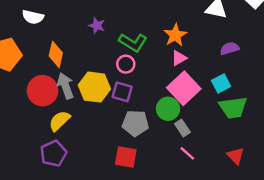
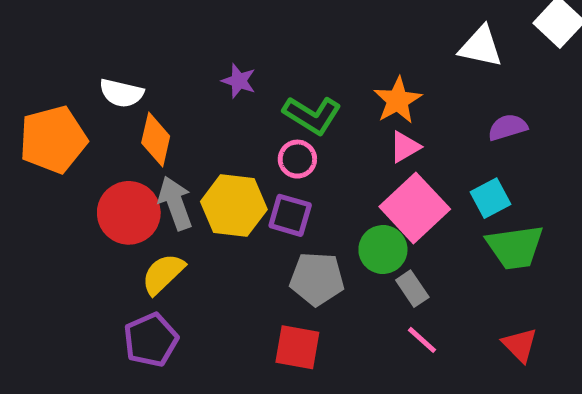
white semicircle: (33, 17) -> (121, 93), moved

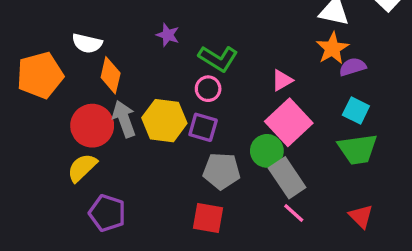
orange star: (398, 100) -> (332, 48), moved
cyan square: (490, 198) -> (356, 111), moved, turned -36
yellow semicircle: (163, 274) -> (82, 168), moved
gray rectangle: (412, 289) -> (287, 178), size x1.6
purple pentagon: (151, 340) -> (107, 213), turned -30

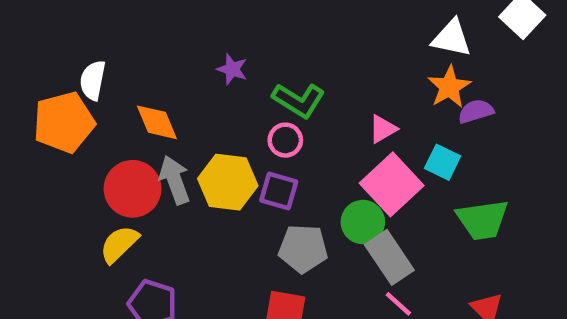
white semicircle: (87, 43) -> (93, 80), moved, turned 88
orange diamond: (111, 75) -> (157, 122), turned -36
cyan square: (356, 111) -> (443, 162), moved

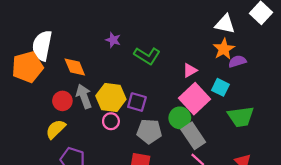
white semicircle: (93, 80) -> (42, 46), size x1.5
pink circle: (285, 140) -> (111, 121), moved
red circle: (133, 189) -> (62, 101), size x0.7

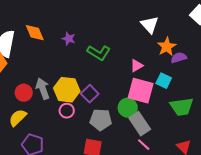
white triangle: (225, 24) -> (150, 25), moved, turned 36
orange diamond: (75, 67) -> (35, 33), moved
pink square: (194, 99) -> (141, 91), turned -32
purple square: (137, 102) -> (90, 94), turned 30

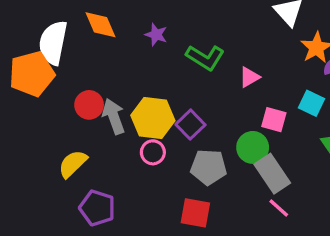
pink triangle: (137, 66) -> (249, 77), moved
pink square: (141, 91) -> (274, 120), size x0.6
red circle: (24, 93) -> (89, 105), moved

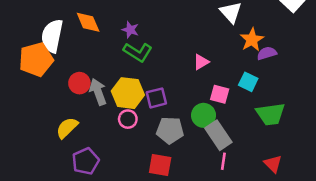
green L-shape: (205, 57) -> (138, 52), moved
purple square: (190, 125) -> (156, 98), turned 30
purple pentagon: (97, 208) -> (86, 161), turned 30
pink line: (279, 208) -> (223, 161), turned 56

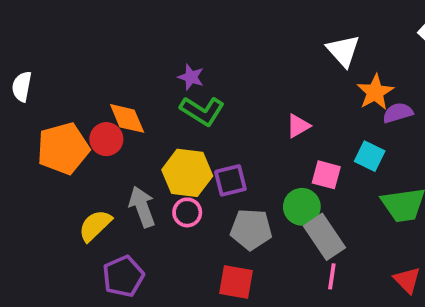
orange diamond: (88, 22) -> (127, 118), moved
white semicircle: (52, 36) -> (22, 86), moved, size x0.6
orange pentagon: (36, 60) -> (63, 148), moved
red circle: (79, 83) -> (106, 139), moved
gray arrow: (98, 92) -> (142, 207), moved

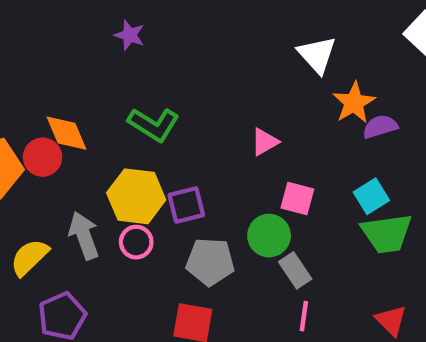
purple star: (191, 77) -> (130, 35), moved
cyan square: (370, 156) -> (371, 196), moved, turned 32
gray rectangle: (324, 237) -> (295, 270), size x0.7

